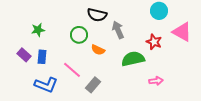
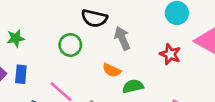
orange semicircle: (98, 50) -> (112, 70), moved
green semicircle: (133, 59) -> (133, 86), moved, size x0.7

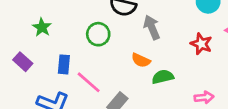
green star: (16, 38) -> (42, 27), turned -30
blue rectangle: (21, 74) -> (64, 64), moved

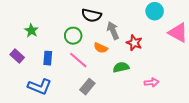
red star: (201, 44) -> (134, 43), moved
orange semicircle: (141, 60) -> (101, 48), moved
pink line: (89, 82) -> (78, 60), moved

